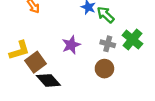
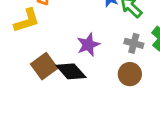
yellow L-shape: (19, 50) -> (27, 21), moved
black diamond: (48, 80) -> (71, 71), moved

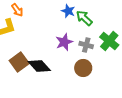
purple star: (88, 45) -> (64, 42), moved

